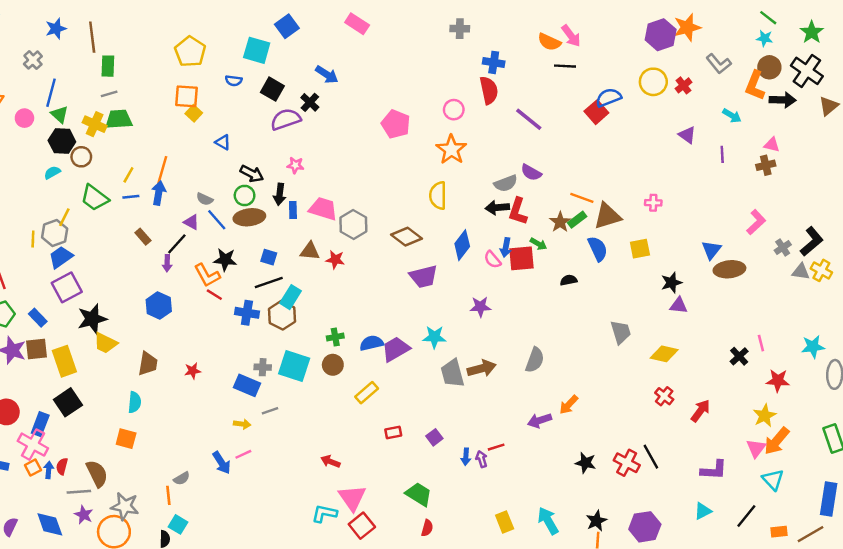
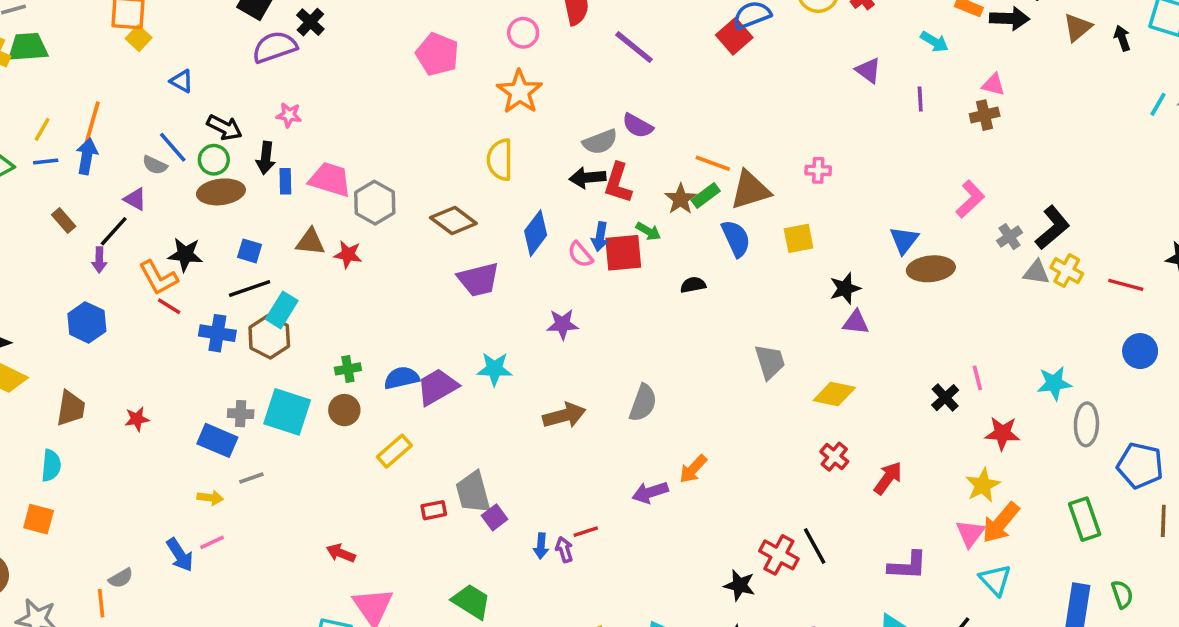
blue line: (217, 220) -> (173, 147), moved
gray trapezoid: (453, 373) -> (473, 492), moved
black star: (586, 463) -> (740, 585), moved

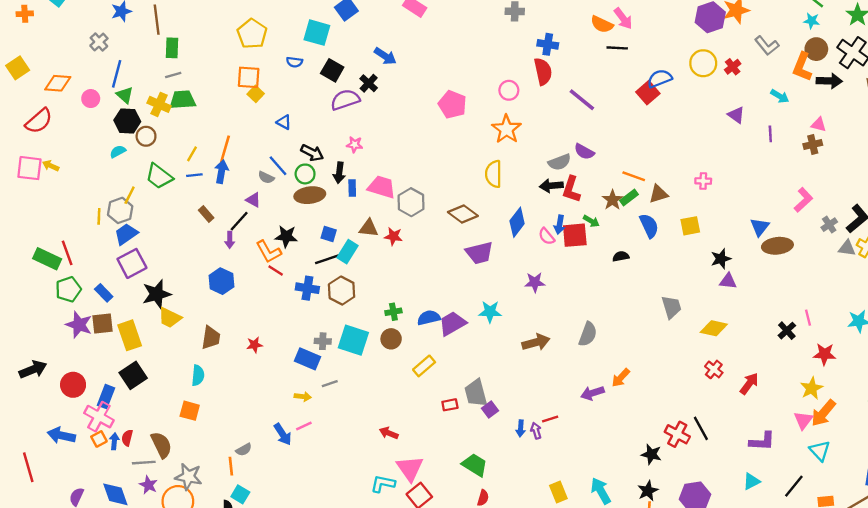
brown triangle: (750, 190) -> (658, 194), size x0.7
cyan rectangle: (282, 310) -> (347, 252), moved

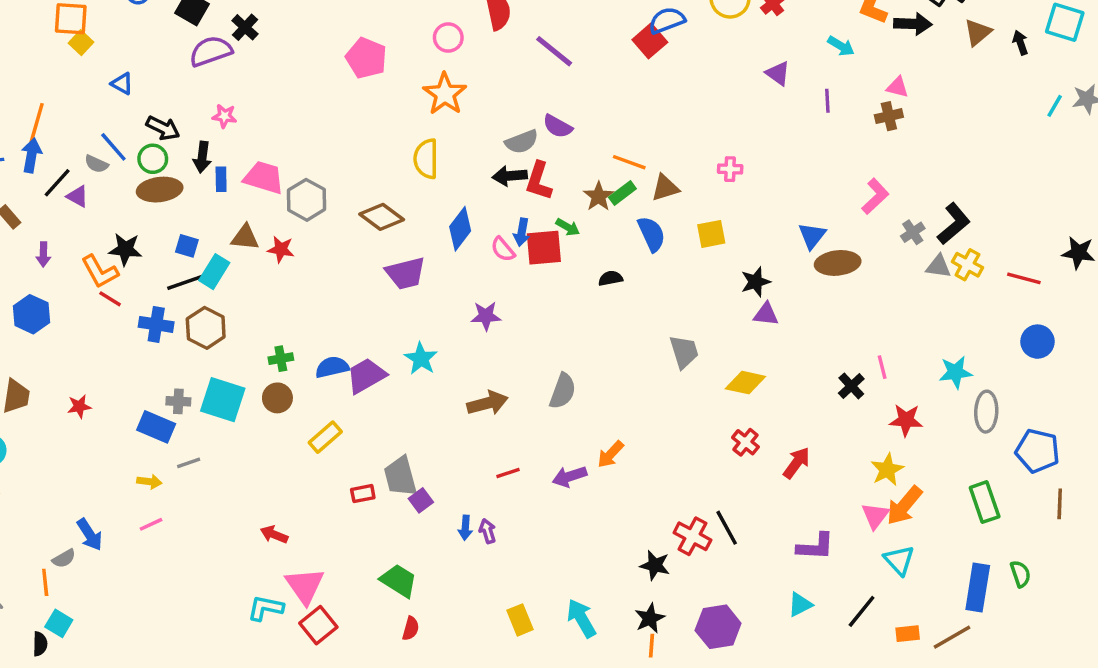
black line: (239, 221) -> (57, 183), moved
cyan star: (490, 312) -> (421, 359), turned 30
red line: (550, 419) -> (508, 473), moved
blue arrow: (283, 434) -> (90, 535), moved

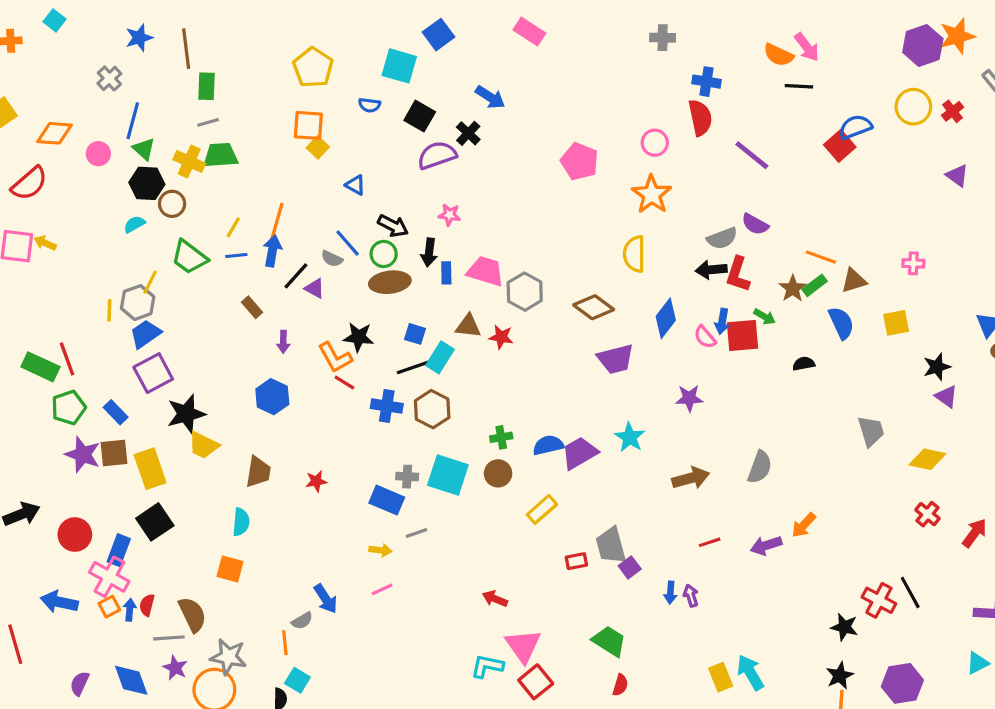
purple triangle: (766, 314) -> (946, 397), turned 30
cyan arrow: (581, 618) -> (750, 672), moved

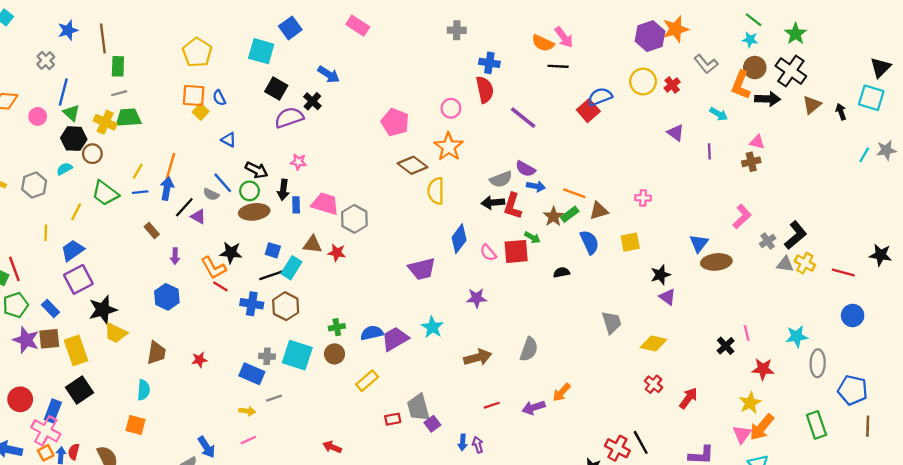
blue semicircle: (370, 105) -> (219, 98), moved, turned 56
gray hexagon: (138, 303) -> (34, 185), moved
brown diamond: (594, 307) -> (413, 165), moved
blue arrow: (722, 321) -> (536, 186), moved, turned -90

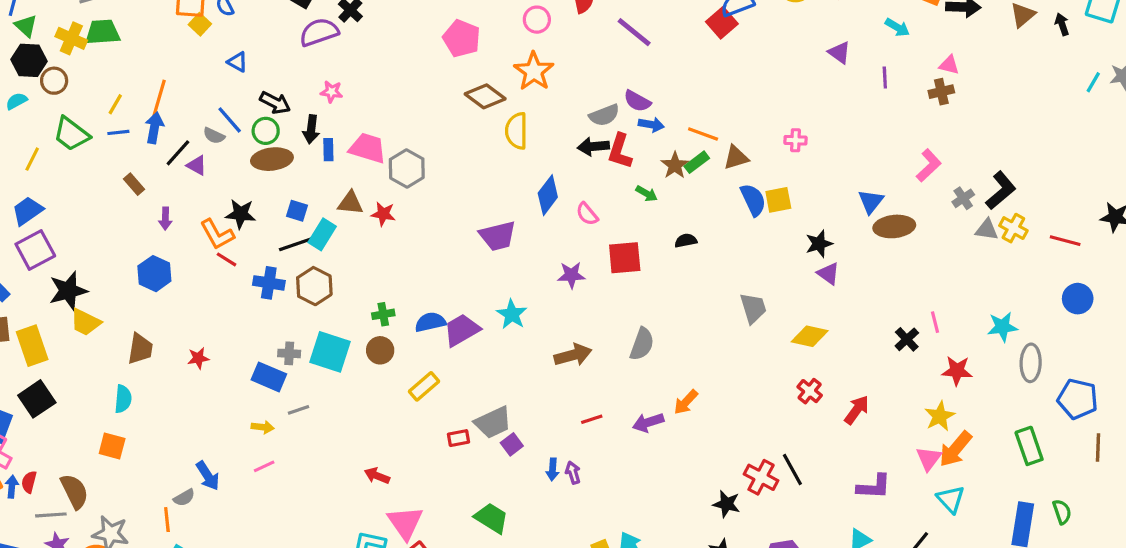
blue semicircle: (589, 242) -> (753, 200), moved
red square: (516, 251) -> (625, 258), moved
gray trapezoid: (418, 407) -> (493, 422), turned -100

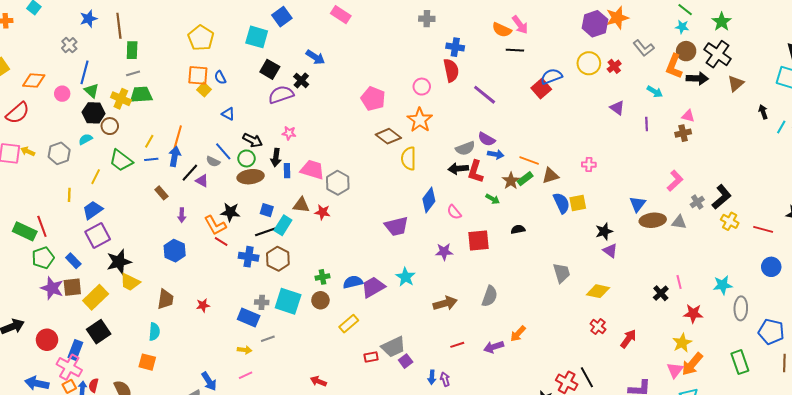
black arrow: (1062, 24) -> (763, 112), moved
gray triangle: (987, 230) -> (679, 222), moved
yellow rectangle: (32, 346) -> (96, 297), turned 65

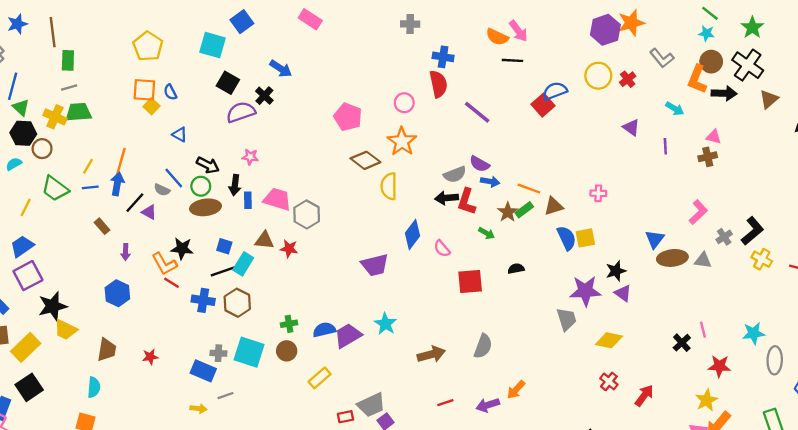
purple star: (444, 252) -> (585, 291), moved, size x1.5

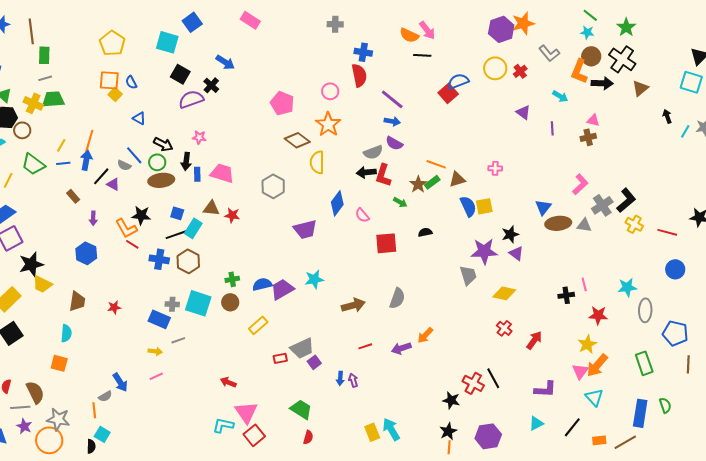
blue arrow: (490, 182) -> (392, 121), moved
gray hexagon: (307, 214) -> (273, 186), moved
gray cross: (724, 237) -> (602, 205), size x1.5
cyan star: (385, 324) -> (314, 279), turned 30
black cross: (682, 343) -> (566, 295), turned 35

